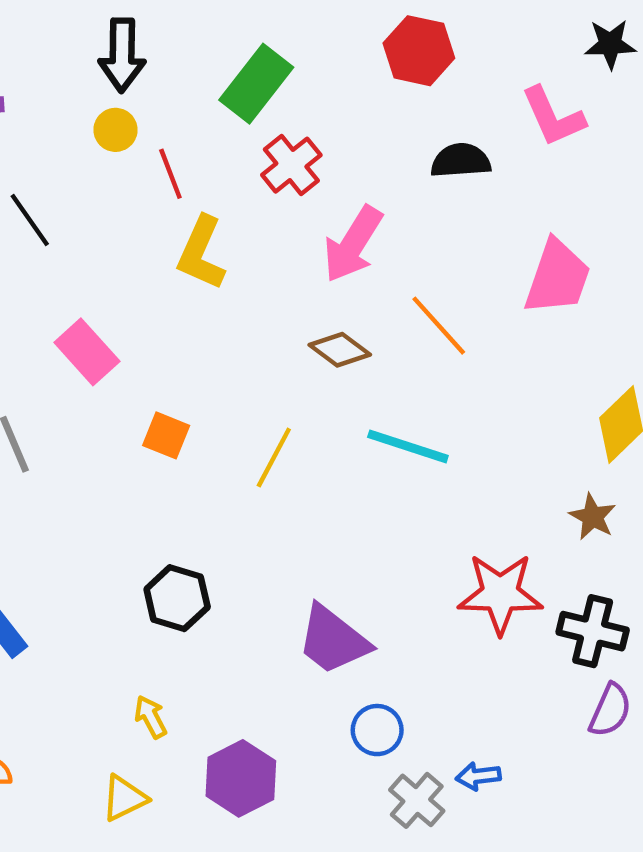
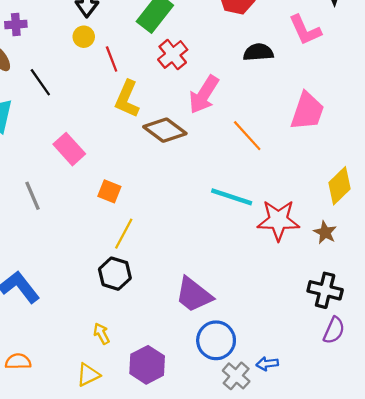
brown diamond: (340, 350) -> (165, 130), moved, size x1.4
yellow line: (274, 457) -> (124, 234), moved
red star: (500, 594) -> (278, 220), moved
blue circle: (377, 730) -> (216, 340), size x1.5

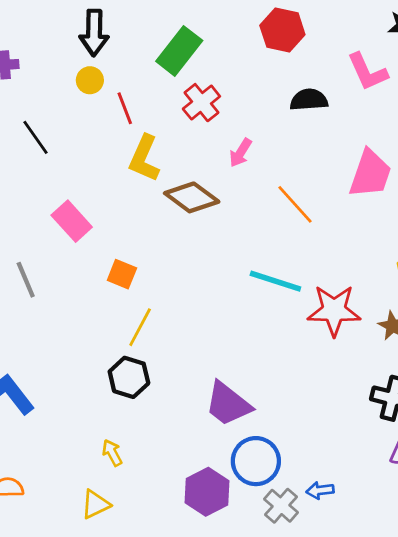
pink arrow: (204, 95) -> (241, 153), size x0.6
purple hexagon: (147, 365) -> (207, 492), moved

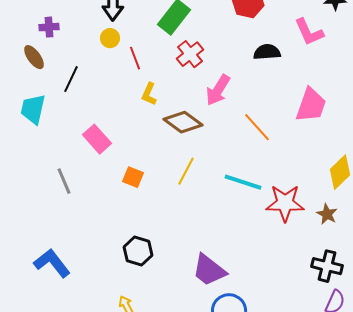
black line: (35, 137) -> (71, 79), turned 60
pink arrow: (241, 153) -> (218, 90), size x1.5
yellow L-shape: (144, 158) -> (149, 94), size x0.7
yellow line: (140, 327) -> (186, 171), moved

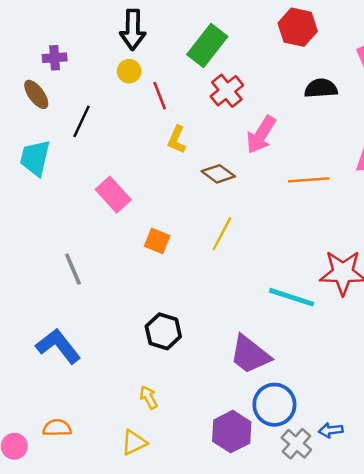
brown diamond: (183, 122) -> (218, 174), size x0.7
orange line: (257, 127) -> (309, 180), turned -52
gray line: (64, 181) -> (73, 269), moved
cyan line: (243, 182) -> (292, 297), moved

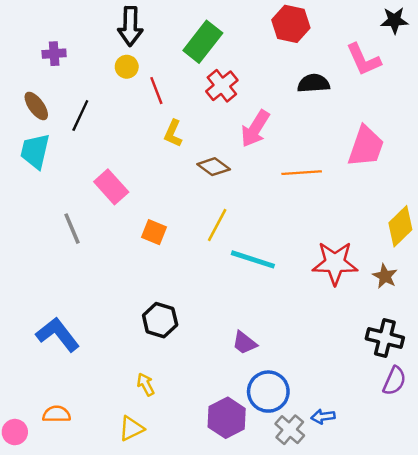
brown ellipse: (36, 94) -> (36, 106), moved
gray line: (73, 269) -> (72, 229), moved
cyan line: (292, 297) -> (253, 259), moved
purple trapezoid: (250, 355) -> (244, 343), size x0.6

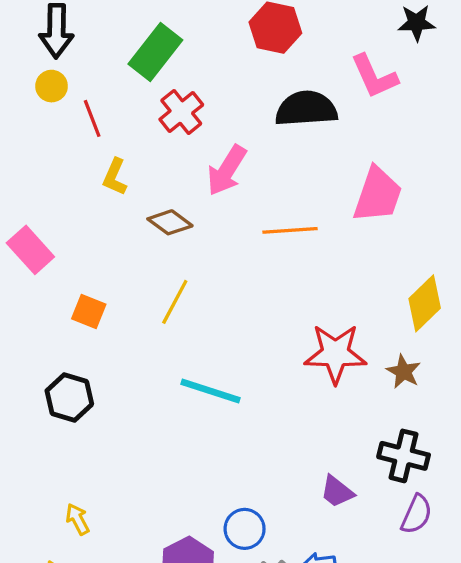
black semicircle: (314, 83) -> (306, 109), size x1.4
cyan line: (253, 259) -> (210, 391), moved
black hexagon: (160, 320) -> (69, 397), moved
purple trapezoid: (244, 343) -> (337, 492), moved
blue circle: (268, 392) -> (245, 529), size x0.7

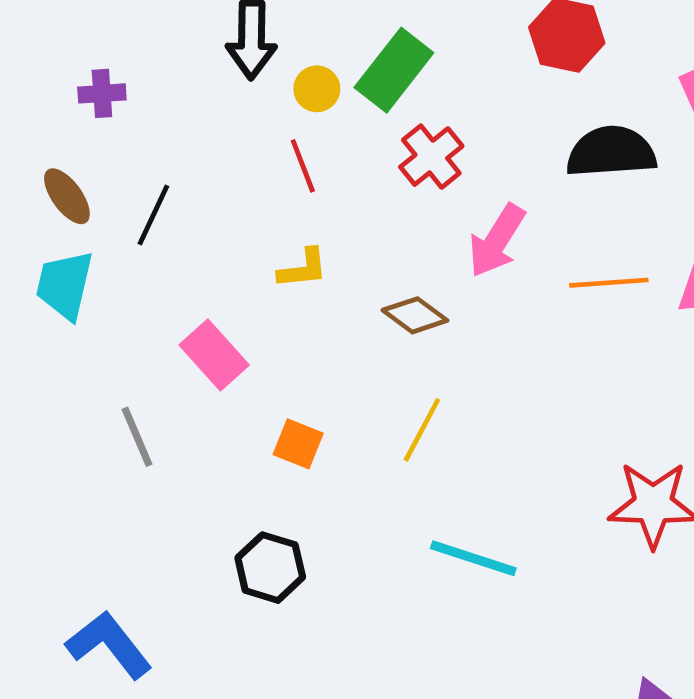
yellow circle: (52, 86) -> (317, 89), moved
yellow L-shape: (115, 177) -> (303, 269), moved, turned -120
orange line: (290, 230) -> (609, 283), moved

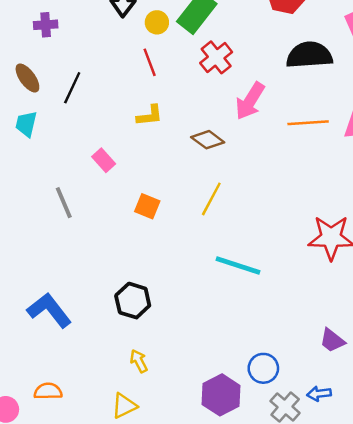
cyan trapezoid: (65, 285) -> (26, 124), size x0.7
pink rectangle: (214, 355) -> (104, 160), size x0.7
black hexagon: (270, 568) -> (133, 301), moved

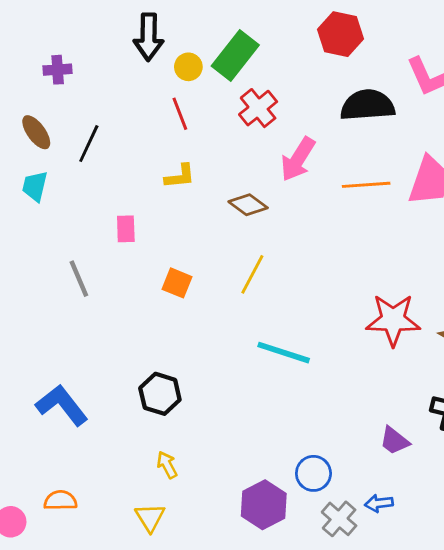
pink rectangle: (104, 160) -> (126, 229), turned 40
yellow triangle: (124, 406) -> (150, 517), turned -36

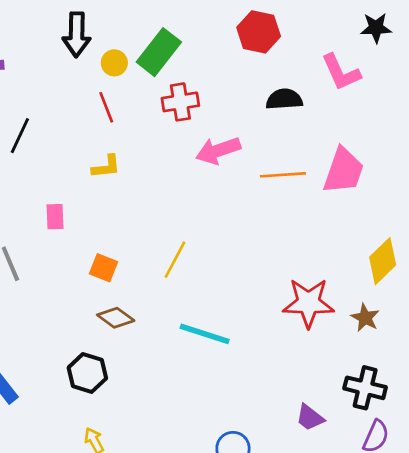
black semicircle: (367, 105) -> (284, 99), size x0.7
red cross: (258, 108) -> (180, 102), turned 30
pink arrow: (298, 159) -> (218, 151), turned 39
brown diamond: (248, 205) -> (116, 318), moved

